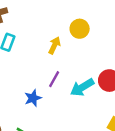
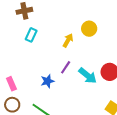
cyan arrow: (82, 87) -> (88, 76), turned -114

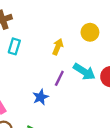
yellow circle: (89, 29) -> (90, 32), moved
cyan arrow: (88, 76) -> (84, 72), moved

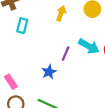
yellow arrow: (58, 47) -> (61, 13), moved

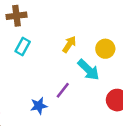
cyan arrow: (89, 46) -> (88, 70), moved

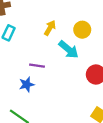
purple line: (63, 90) -> (37, 66), moved, turned 64

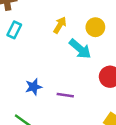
purple line: (37, 66) -> (65, 95), moved

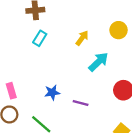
yellow circle: (95, 27) -> (119, 30), moved
cyan arrow: (80, 49) -> (98, 62), turned -90

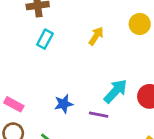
cyan arrow: (98, 62) -> (115, 91), moved
pink rectangle: (11, 91) -> (14, 104), turned -42

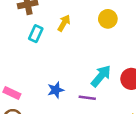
yellow circle: (140, 24) -> (108, 19), moved
yellow arrow: (96, 36) -> (64, 23), moved

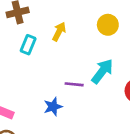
cyan arrow: (101, 76) -> (102, 71), moved
purple line: (87, 98) -> (74, 84), moved

